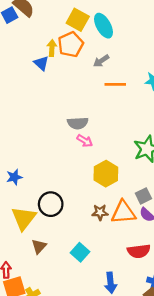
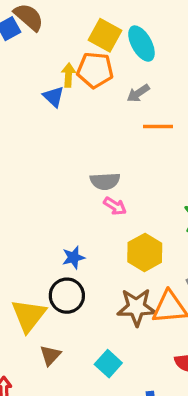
orange pentagon: (71, 44) -> (95, 70), turned 30
blue star: (14, 177) -> (73, 257), moved
brown star: (100, 212) -> (137, 307), size x1.6

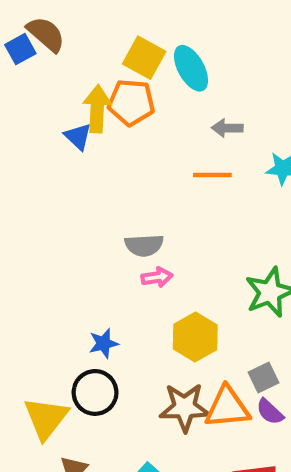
yellow arrow: (69, 75) -> (97, 109), size x1.5
gray arrow: (138, 93) -> (227, 128), moved, turned 35
pink arrow: (115, 206) -> (157, 277), turned -40

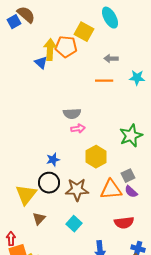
yellow square: (144, 58) -> (84, 32), moved
cyan ellipse: (191, 68) -> (110, 18), moved
brown star: (185, 407) -> (77, 190), moved

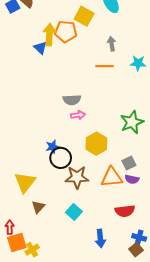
gray arrow: (111, 59) -> (112, 44), turned 80
black circle: (49, 183) -> (61, 158), moved
purple semicircle: (131, 192) -> (132, 179), turned -32

